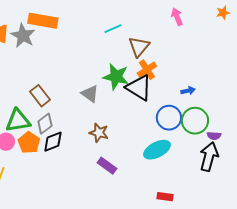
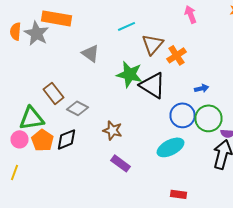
orange cross: (147, 70) -> (176, 55), moved
gray triangle: (90, 94) -> (90, 53), moved
gray diamond: (45, 124) -> (78, 108), moved, turned 65

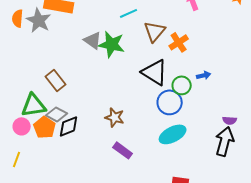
green star: (130, 74) -> (112, 44), moved
gray diamond: (78, 108) -> (57, 114), moved
blue circle: (182, 115) -> (170, 102), moved
green circle: (208, 118) -> (182, 85), moved, size x0.7

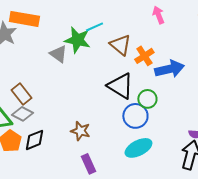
brown triangle: (155, 31) -> (120, 45), turned -30
green star: (112, 44) -> (77, 40), moved
blue arrow: (204, 75) -> (169, 69), moved, size x2.0
gray diamond: (57, 114) -> (22, 114), moved
purple rectangle: (123, 150) -> (88, 164), turned 30

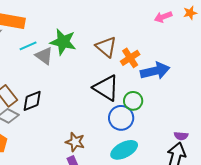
pink arrow: (158, 15) -> (163, 17), moved, turned -90
cyan line: (94, 27) -> (28, 46), moved
brown star: (80, 131) -> (75, 142), moved
black diamond: (34, 140) -> (32, 101), moved

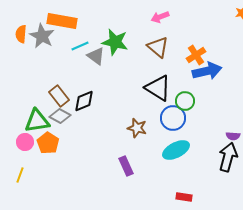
pink arrow: (163, 17) -> (160, 17), moved
orange cross: (130, 58) -> (196, 55), moved
brown star: (75, 142) -> (137, 128), moved

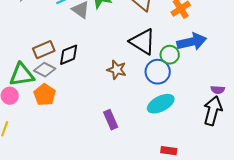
blue arrow: (207, 71) -> (192, 42), moved
brown rectangle: (59, 96) -> (44, 50), turned -75
brown star: (137, 128) -> (117, 70), moved
orange pentagon: (48, 143) -> (45, 95), moved

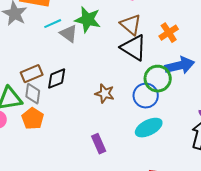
black triangle: (143, 42) -> (134, 48), moved
green circle: (170, 55) -> (158, 79), size x1.4
gray diamond: (45, 70) -> (33, 94), turned 70

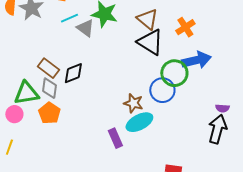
brown rectangle: (32, 74) -> (48, 68), turned 60
brown star: (105, 94) -> (133, 103), moved
cyan ellipse: (149, 128) -> (139, 122), moved

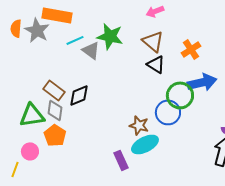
black triangle: (150, 42) -> (156, 64), size x0.7
pink circle: (14, 114) -> (30, 151), moved

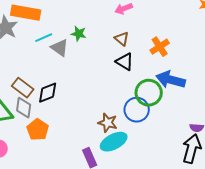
green star: (110, 36) -> (79, 34), size x0.6
brown triangle: (153, 41) -> (122, 39), size x0.7
blue arrow: (202, 82) -> (171, 80), turned -152
orange pentagon: (55, 135) -> (38, 130), moved

